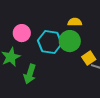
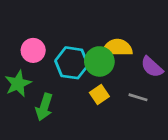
yellow semicircle: (75, 22) -> (117, 48), moved, size x1.5
yellow square: (89, 58) -> (99, 95), moved

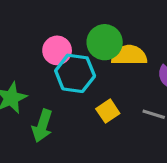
pink circle: (33, 50) -> (57, 50), moved
green circle: (99, 61) -> (105, 42), moved

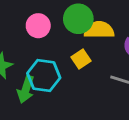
cyan hexagon: (75, 73) -> (44, 75), moved
yellow square: (108, 111) -> (81, 59), moved

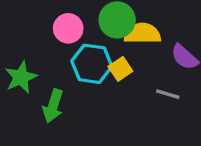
cyan hexagon: (44, 75) -> (92, 64), moved

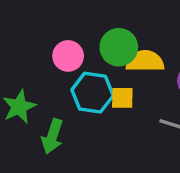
yellow square: (120, 69) -> (122, 98), turned 35

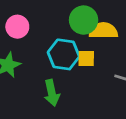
pink circle: (68, 56) -> (17, 27), moved
green arrow: (52, 136) -> (52, 93), moved, turned -30

